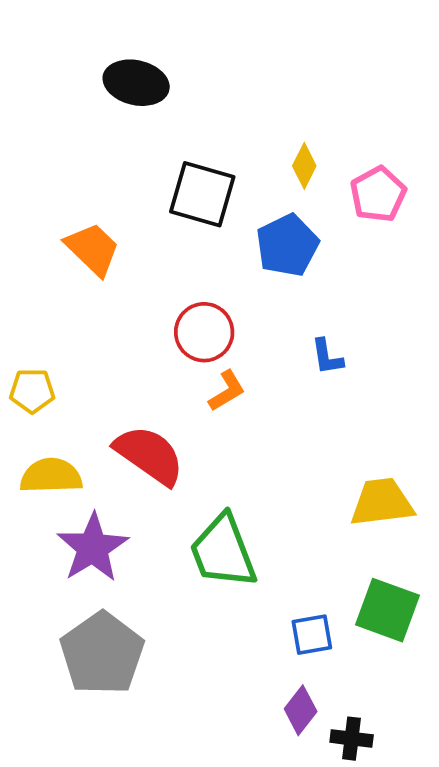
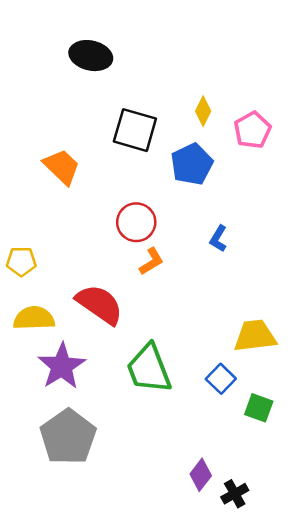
blue L-shape: (327, 357) -> (218, 239), turned 40
green square: (387, 610) -> (259, 408), size x0.7
blue square: (312, 635) -> (221, 379), moved, turned -36
black cross: (352, 739) -> (235, 494), turned -36

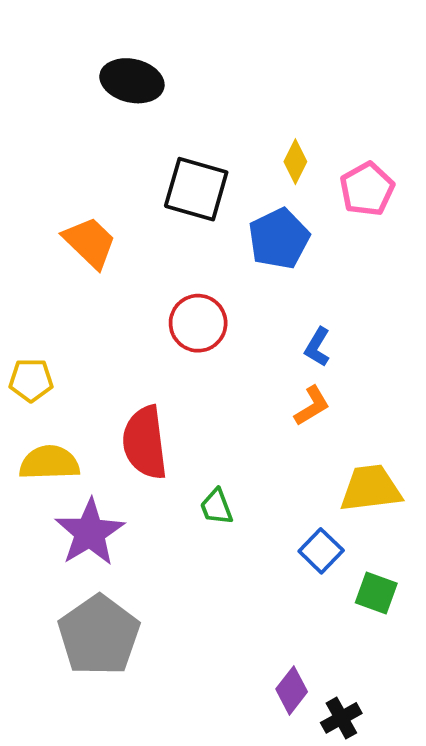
orange L-shape: (151, 261) -> (312, 406), moved
red semicircle: (100, 304) -> (145, 443), turned -132
green trapezoid: (149, 369) -> (216, 507), moved, size x0.5

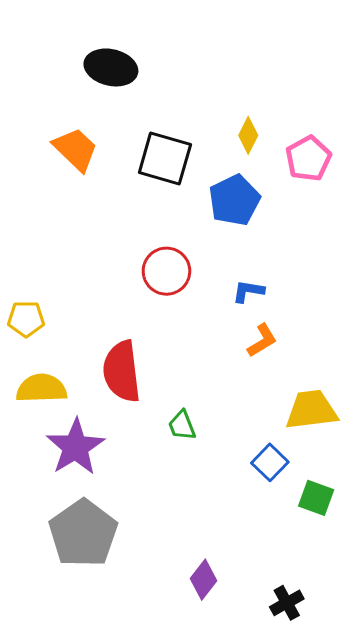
orange trapezoid: (90, 242) -> (75, 149), moved
blue L-shape: (317, 347) -> (248, 291), moved, turned 68
purple diamond: (292, 690) -> (203, 580), moved

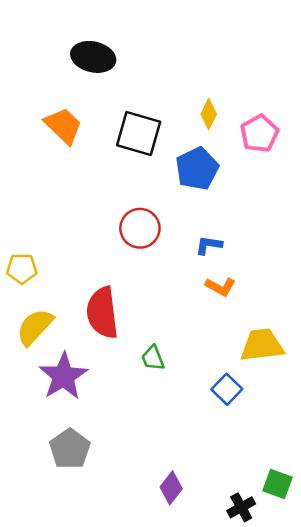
orange L-shape: (262, 341) -> (220, 287), turned 60
yellow semicircle: (41, 388) -> (35, 327), turned -45
green square: (316, 498) -> (278, 484), moved
gray pentagon: (83, 533) -> (70, 449), size x0.7

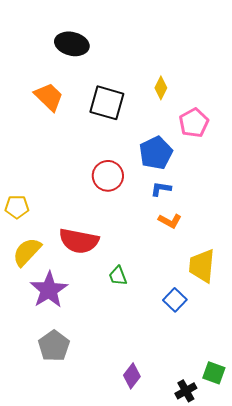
pink pentagon: (259, 134) -> (194, 123), moved
blue pentagon: (197, 169) -> (156, 153), moved
red semicircle: (102, 313) -> (79, 241), turned -72
yellow trapezoid: (262, 345) -> (202, 266), turned -78

